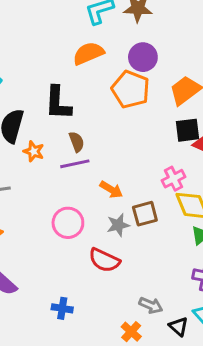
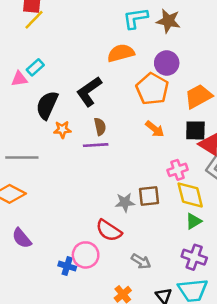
black L-shape: (58, 103) -> (89, 91), turned 44
orange star: (34, 151) -> (62, 129), turned -30
orange arrow: (111, 190) -> (155, 129), moved
pink circle: (68, 223) -> (86, 255), moved
gray arrow: (151, 305) -> (141, 261), moved

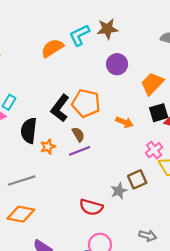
orange semicircle: (121, 53) -> (52, 48), moved
orange pentagon: (152, 89) -> (86, 103), moved
red semicircle: (109, 231) -> (91, 207), moved

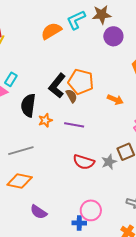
purple circle: (117, 64) -> (113, 36), moved
brown semicircle: (78, 134) -> (71, 96), moved
purple line: (80, 151) -> (74, 125), turned 30
red semicircle: (91, 207) -> (84, 162), moved

